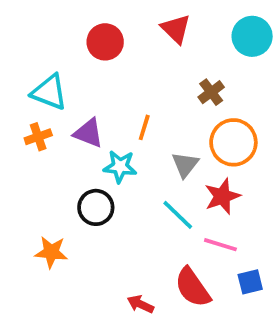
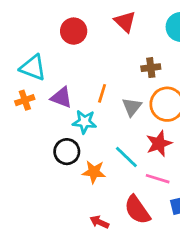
brown cross: (211, 92) -> (151, 68), turned 30
gray triangle: (185, 165) -> (132, 107), moved
orange star: (51, 252) -> (94, 172), moved

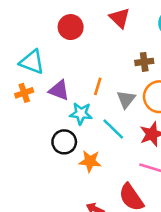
cyan line: (126, 157) -> (113, 129), moved

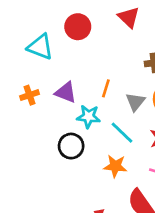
cyan triangle: (32, 62) -> (40, 47), moved
orange star: (90, 161) -> (115, 166), moved

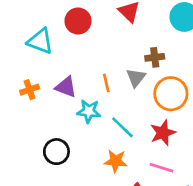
orange line: (106, 88) -> (106, 83), turned -30
gray triangle: (135, 102) -> (136, 78), moved
black circle: (71, 146) -> (56, 152), moved

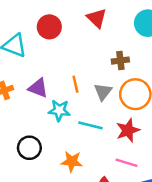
gray triangle: (136, 78) -> (103, 92), moved
cyan line: (122, 127) -> (90, 125), turned -30
orange star: (116, 161) -> (72, 161), moved

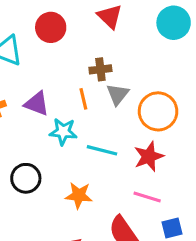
brown cross: (120, 61) -> (100, 69), moved
gray triangle: (103, 92) -> (118, 94), moved

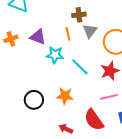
cyan line: (102, 150) -> (80, 67), turned 30
black circle: (26, 178) -> (34, 100), moved
pink line: (147, 197) -> (109, 97), turned -30

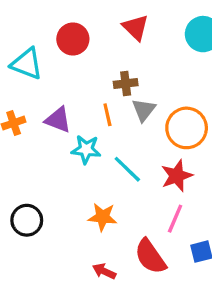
pink line: (109, 97) -> (175, 219), turned -54
black circle: (34, 100) -> (27, 220), moved

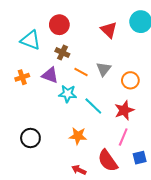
red triangle: (135, 27) -> (109, 30), moved
brown cross: (126, 83) -> (62, 53), moved, turned 32
orange line: (107, 115) -> (81, 72), turned -48
orange circle: (187, 128) -> (130, 80), size x0.7

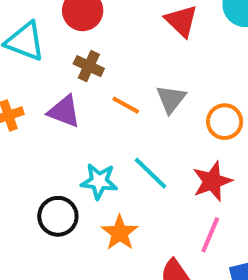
cyan star: (68, 94) -> (99, 181), moved
orange star: (78, 136) -> (120, 233), turned 30
black circle: (30, 138) -> (58, 216), moved

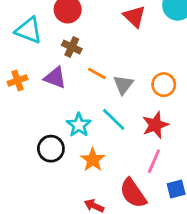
gray triangle: (171, 99) -> (123, 85), moved
cyan star: (99, 181) -> (79, 125), turned 30

